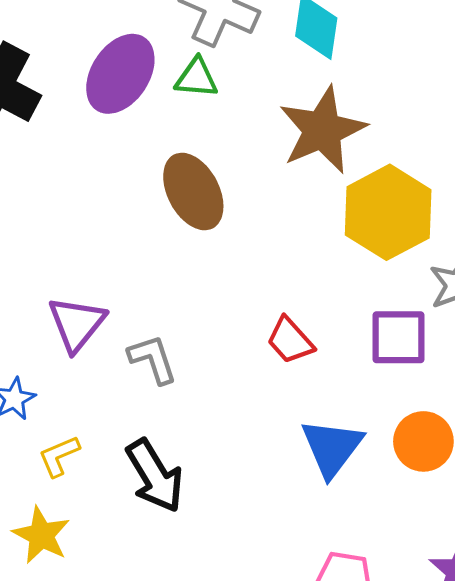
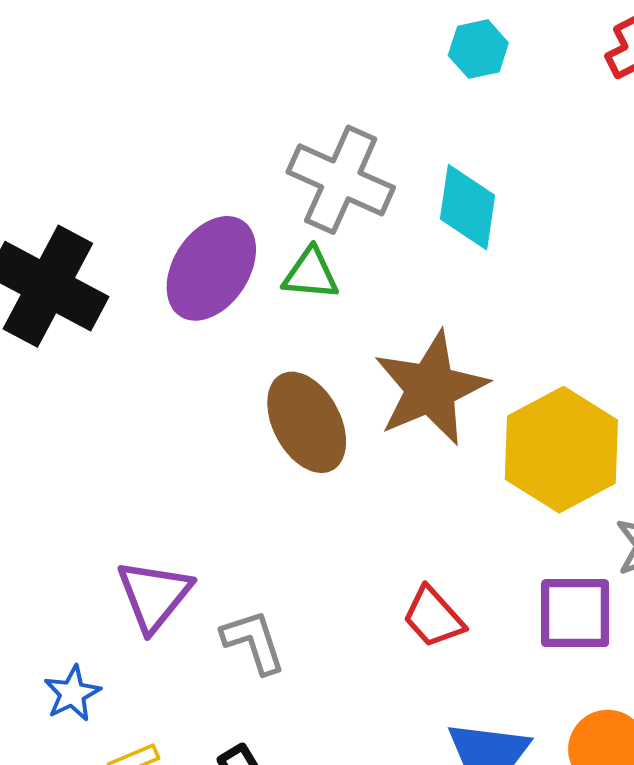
brown star: (322, 130) -> (431, 388), moved

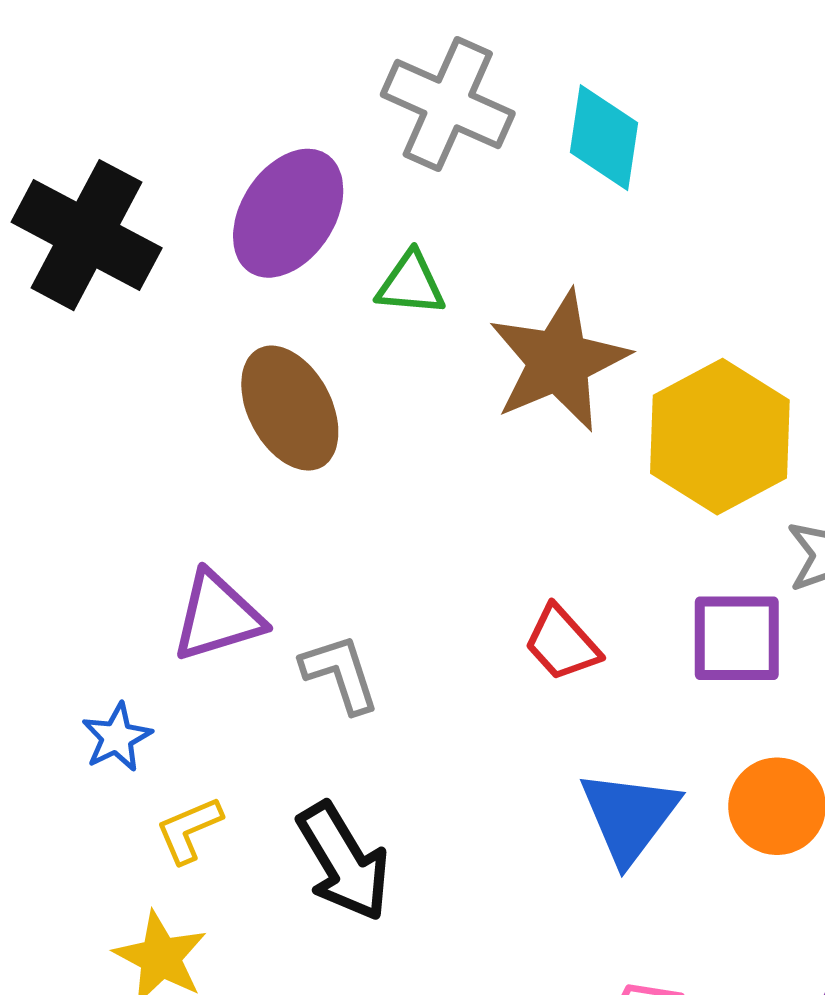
green triangle: (311, 274) -> (411, 284), moved
brown ellipse: (307, 422) -> (290, 408), moved
purple triangle: (154, 595) -> (218, 616), turned 34

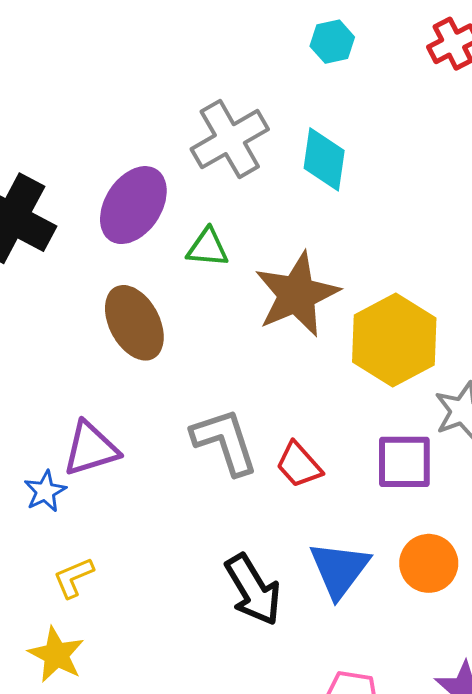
gray cross: (448, 104) -> (230, 139), turned 36
gray L-shape: (340, 674) -> (225, 442), moved, size x1.4
blue star: (117, 737) -> (45, 491), moved
black arrow: (344, 862) -> (253, 590), moved

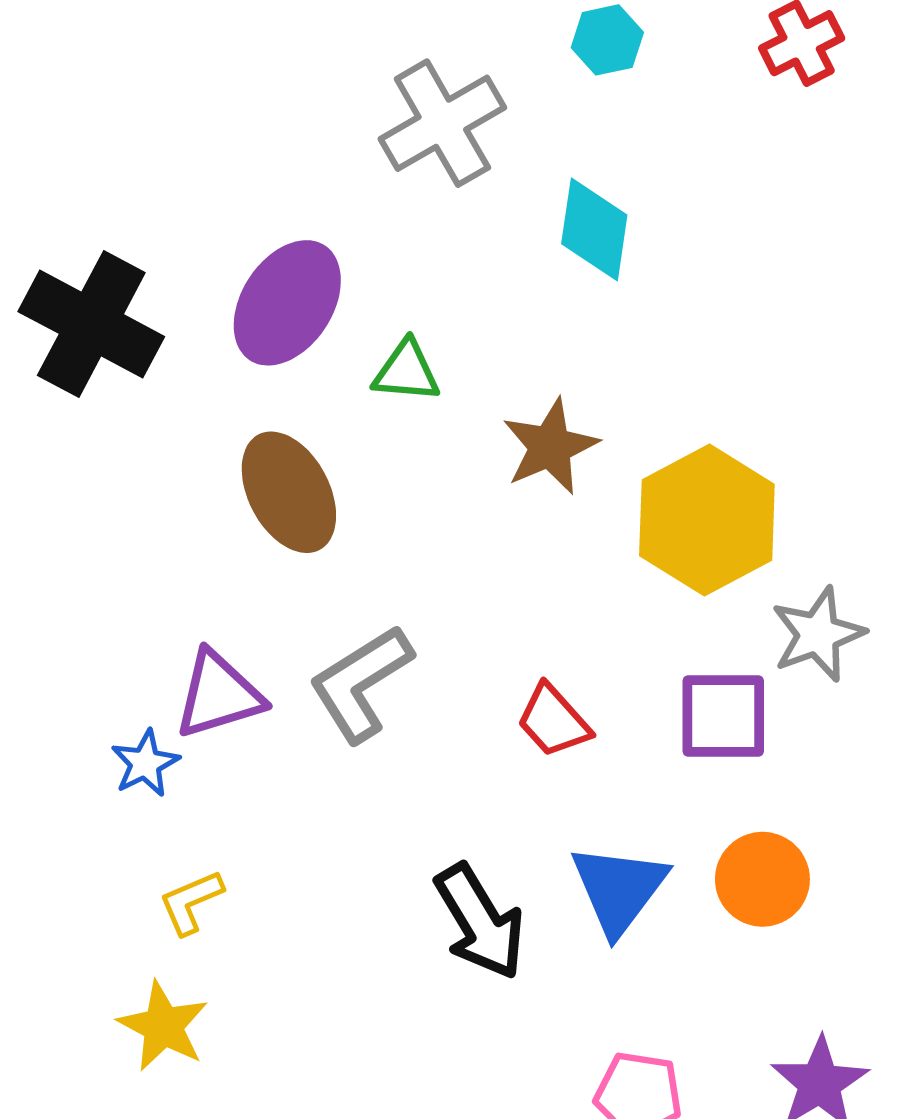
gray cross: (230, 139) -> (442, 123), moved
brown star: (297, 294) -> (550, 447), size x0.7
gray L-shape: (225, 442) -> (361, 683), moved, turned -104

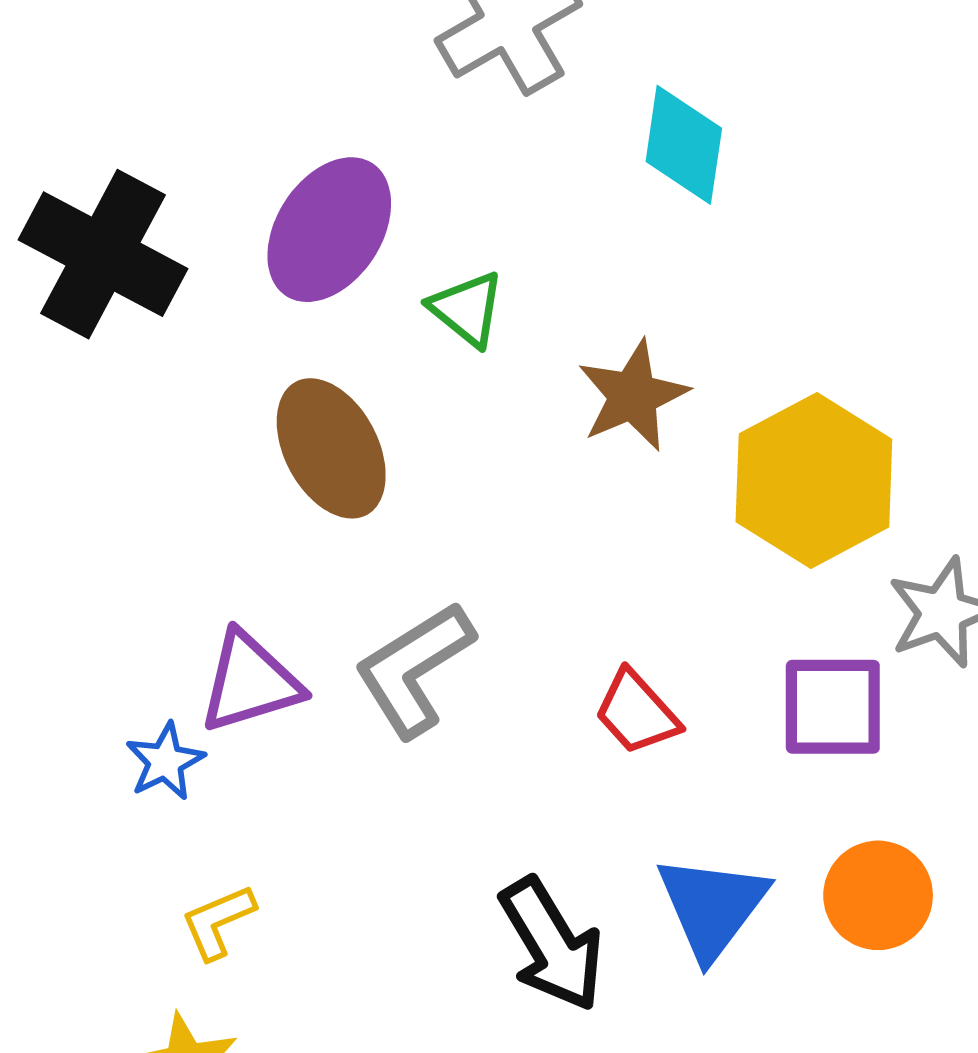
green triangle: (406, 371) -> (467, 309), turned 34

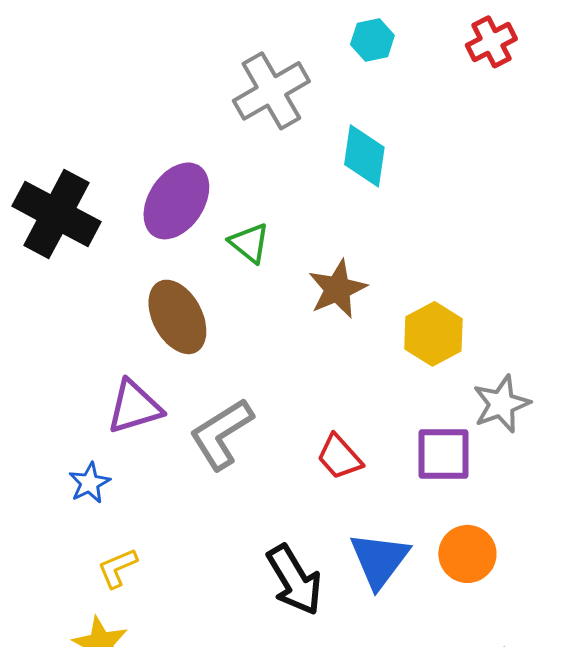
yellow hexagon: (814, 480) -> (433, 334), size x0.7
purple triangle: (250, 682) -> (134, 407), moved

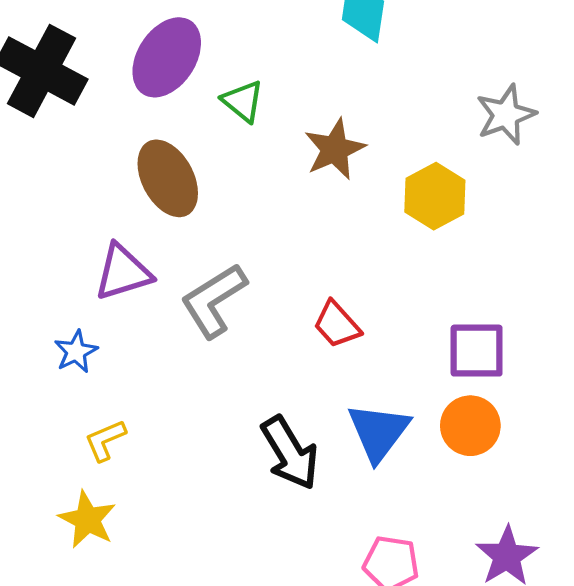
gray star: (501, 404) -> (506, 115), moved
purple square: (443, 454) -> (477, 351), moved

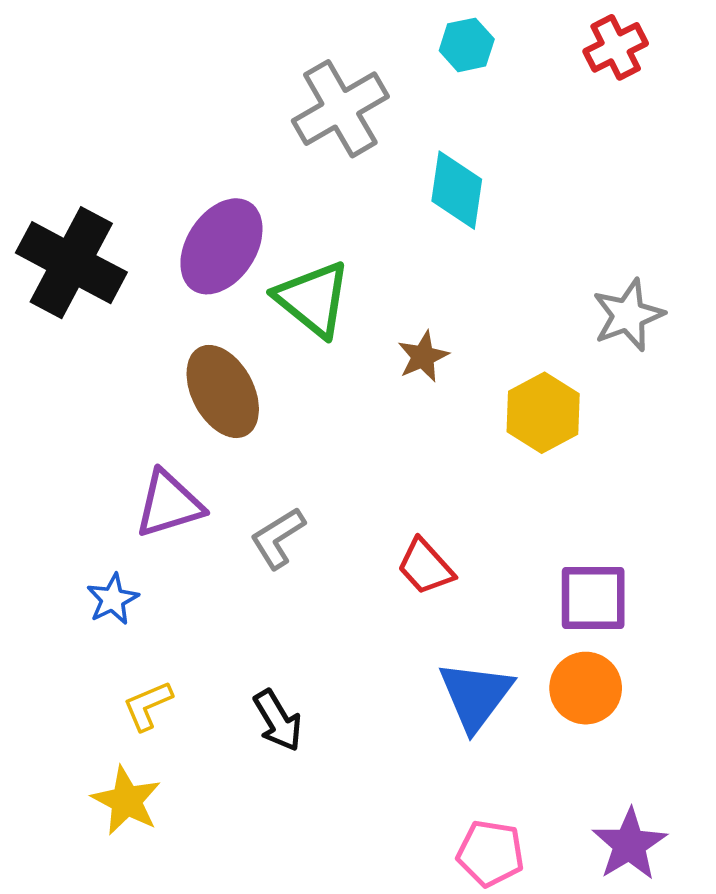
green triangle: (243, 101) -> (313, 299), size x1.5
brown star: (335, 149) -> (423, 356), size x0.7
gray L-shape: (214, 300) -> (278, 538), size x0.7
black arrow: (290, 453) -> (278, 721), moved, size x0.7

